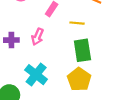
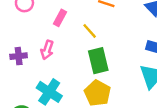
yellow line: (77, 23) -> (90, 31), turned 48

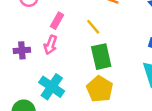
pink rectangle: (60, 18) -> (57, 21), moved

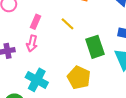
green rectangle: (101, 57) -> (95, 47), moved

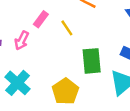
pink rectangle: (35, 22) -> (41, 19), moved

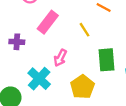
pink rectangle: (41, 19) -> (48, 22), moved, size x1.5
pink arrow: (22, 41) -> (60, 58), moved

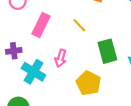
cyan cross: (39, 79) -> (33, 72), moved

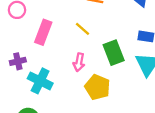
pink arrow: (61, 58) -> (79, 62), moved

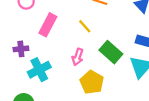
green rectangle: (114, 53) -> (111, 52), turned -35
cyan cross: (40, 81) -> (39, 70), turned 30

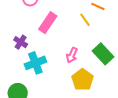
yellow line: (85, 26) -> (85, 20), moved
purple cross: (21, 49) -> (21, 42), turned 32

